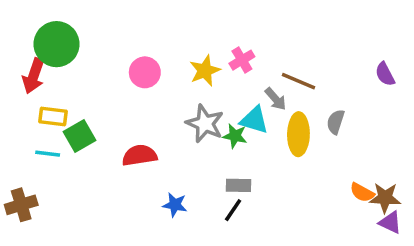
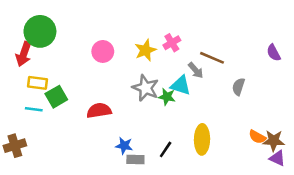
yellow ellipse: (298, 134) -> (202, 139), moved
gray rectangle: (238, 185) -> (135, 160), moved

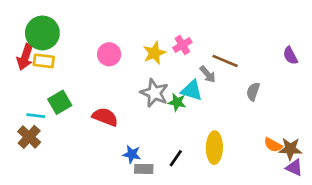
yellow rectangle: (37, 83) -> (44, 61), moved
red semicircle: (99, 111) -> (105, 117), turned 30
brown cross: (15, 146) -> (29, 137), moved, turned -30

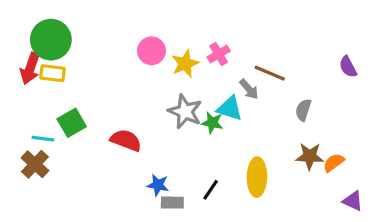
pink circle: (109, 54) -> (152, 51), moved
orange semicircle: (273, 145) -> (334, 163), moved, turned 114
brown star: (290, 149) -> (310, 156), moved

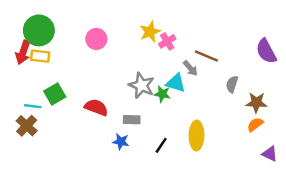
pink circle: (152, 51) -> (96, 39), moved
yellow star: (185, 64) -> (150, 32), moved
purple semicircle: (348, 67) -> (266, 51), size x1.5
brown star: (310, 156) -> (256, 103), moved
gray rectangle: (172, 203) -> (132, 120), moved

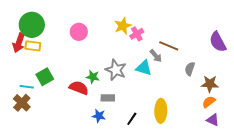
green star: (162, 94) -> (93, 77), moved
purple triangle: (270, 154) -> (213, 120), moved

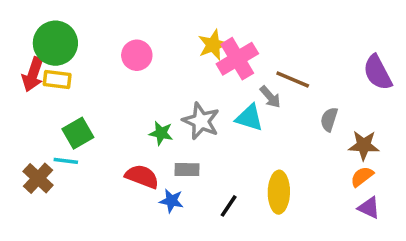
pink cross: (137, 34) -> (237, 59), size x1.6
cyan line: (27, 87) -> (66, 161), moved
red semicircle: (79, 88) -> (142, 177), moved

